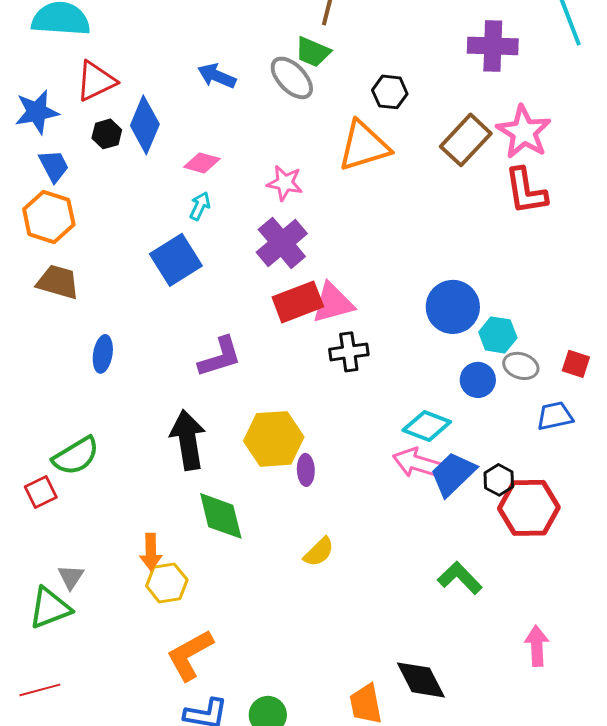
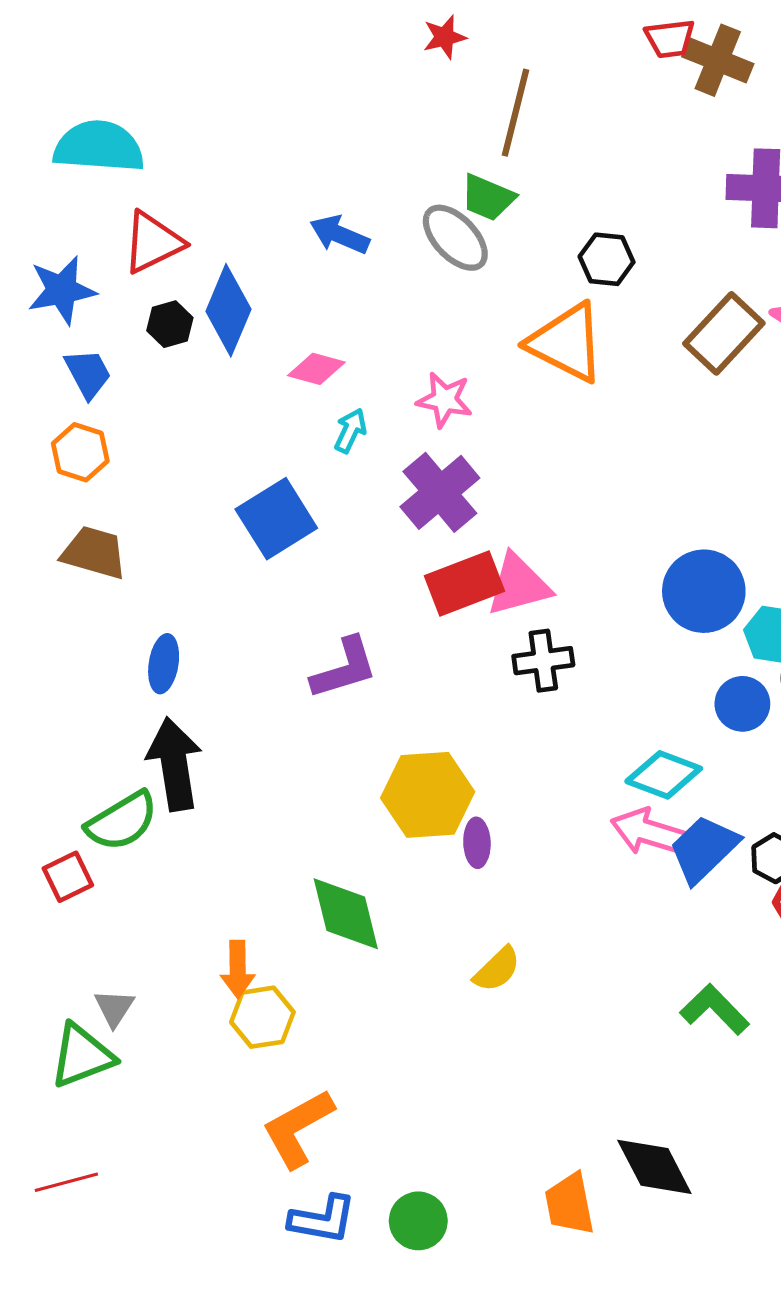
orange triangle: (364, 146) -> (566, 343), turned 44
cyan arrow: (200, 206) -> (350, 431), moved
orange hexagon: (49, 217) -> (80, 452), size x0.7
black arrow: (188, 440) -> (174, 764), moved

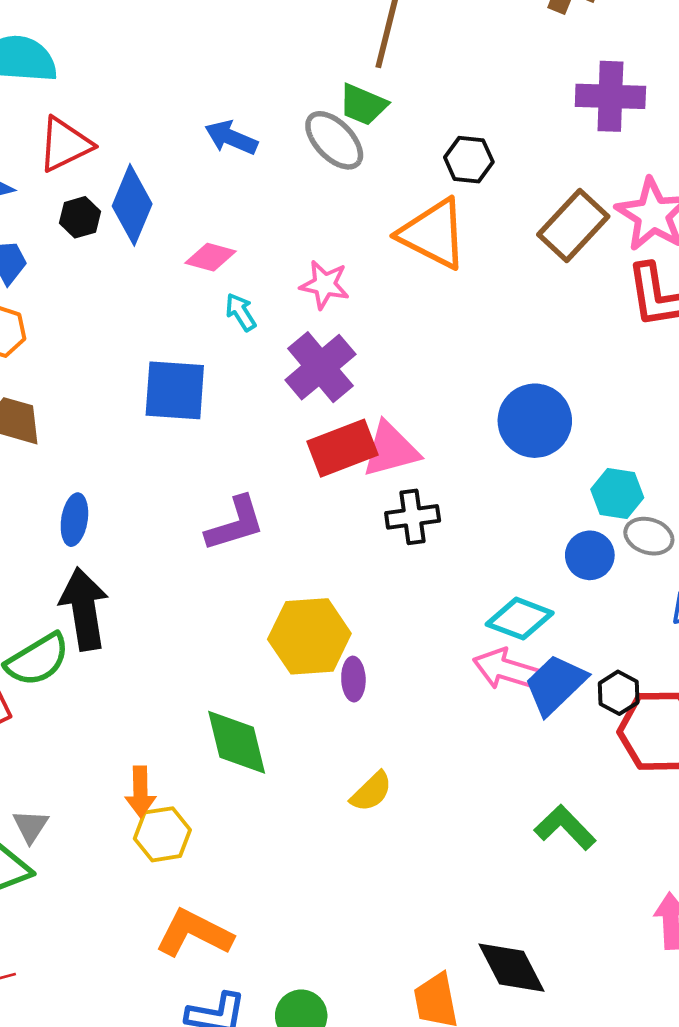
cyan arrow: (350, 431) -> (241, 312), turned -57
blue square: (276, 519) -> (175, 390), turned 36
blue circle: (704, 591) -> (535, 421), moved
orange L-shape: (298, 1128) -> (194, 933), turned 56

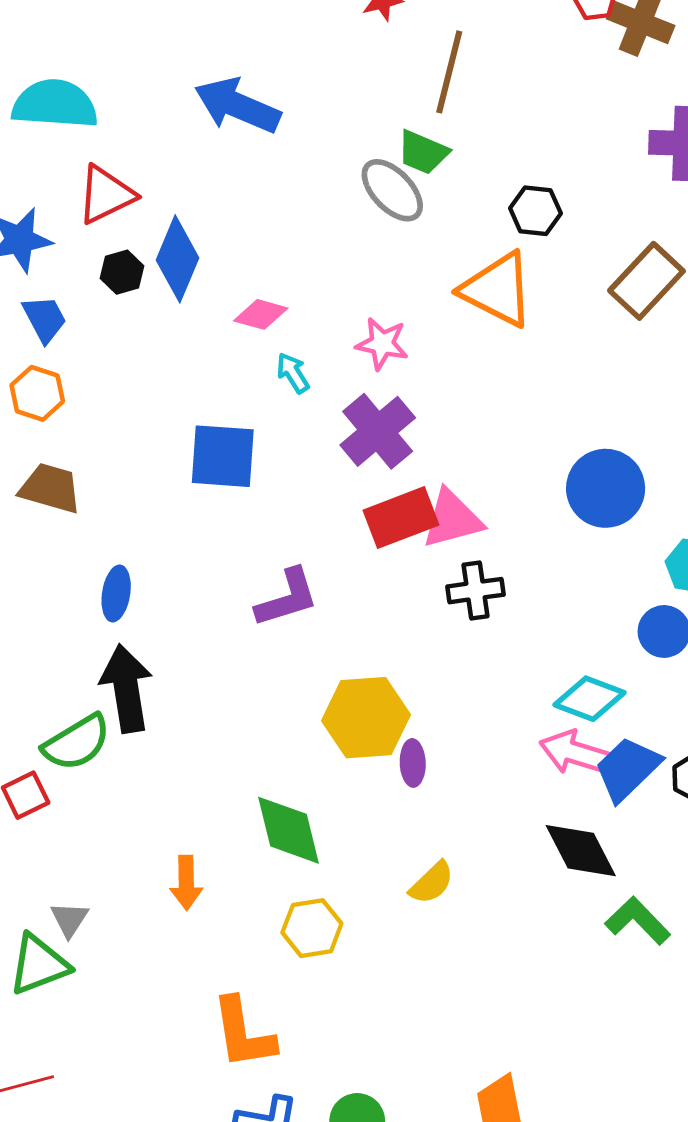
blue arrow: (231, 138) -> (237, 106), moved, size x1.5
yellow hexagon: (162, 834) -> (312, 928), moved
orange L-shape: (194, 933) -> (243, 1033), turned -126
black diamond: (511, 968) -> (581, 851), moved

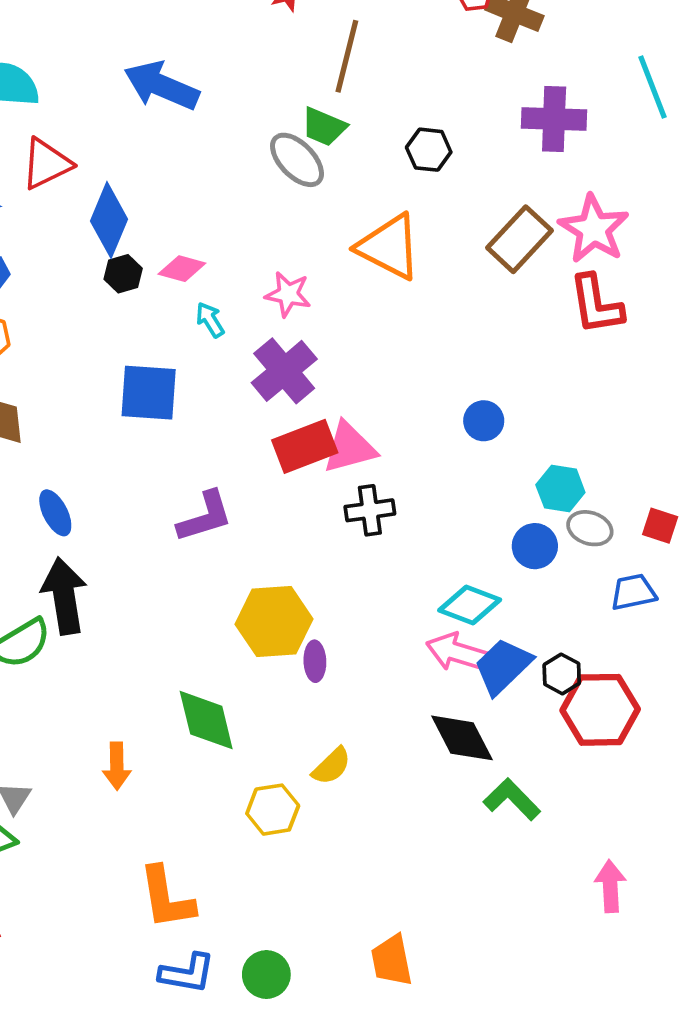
black hexagon: (535, 211) -> (429, 150), moved
black hexagon: (122, 272) -> (123, 274), moved
blue circle: (606, 488) -> (484, 421), size x0.6
blue ellipse: (116, 593) -> (55, 513), turned -36
yellow hexagon: (312, 928) -> (273, 810), moved

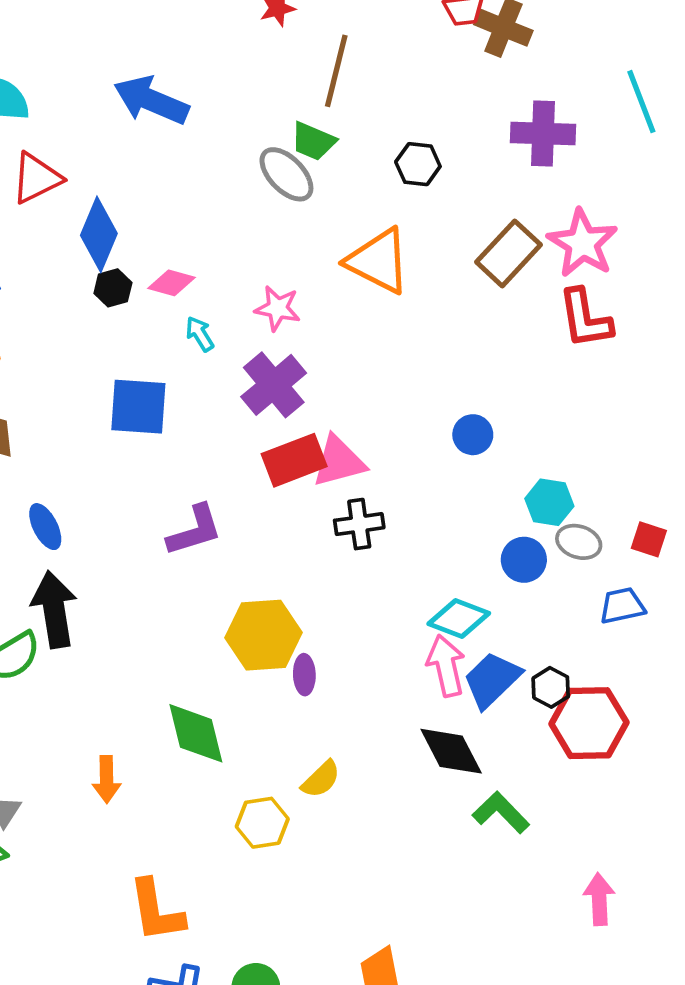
pink arrow: (457, 652) -> (446, 666), turned 60

